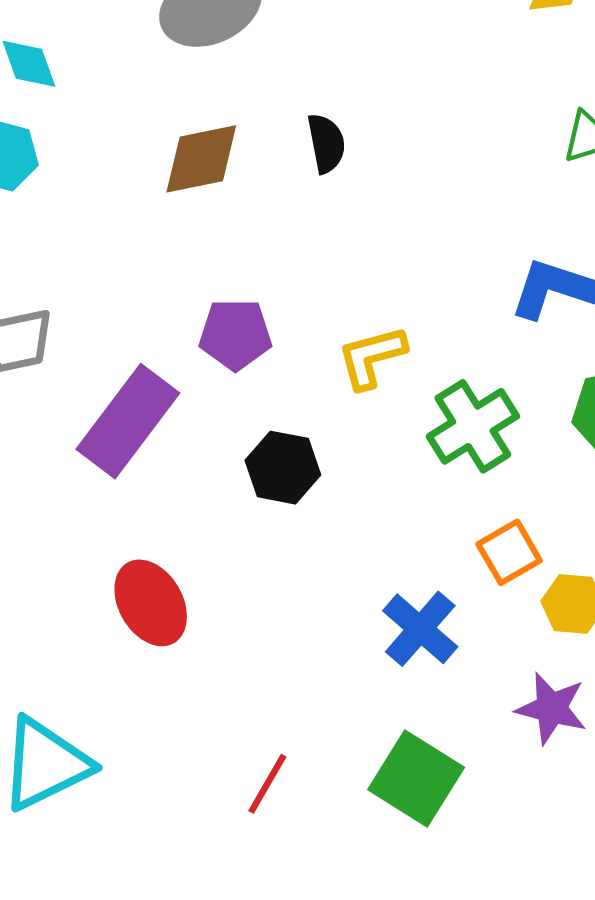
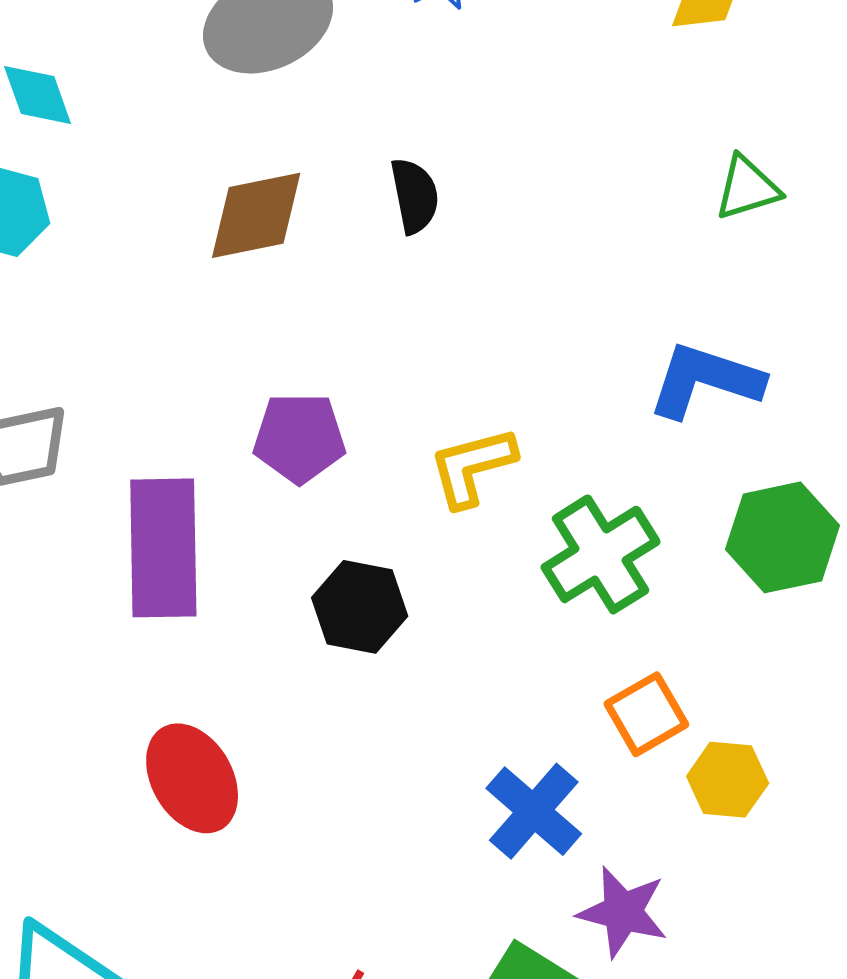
purple rectangle: (128, 421) -> (163, 548), turned -38
purple star: (551, 708) -> (623, 912), moved

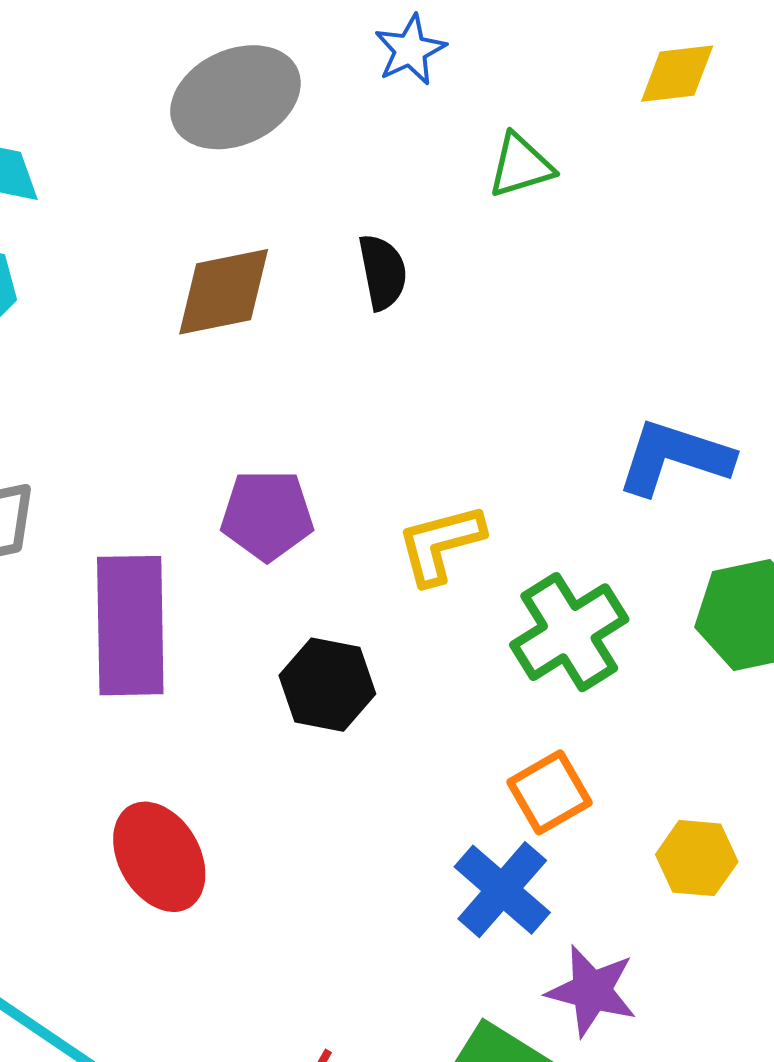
green triangle: (747, 188) -> (521, 166), moved
orange square: (646, 714) -> (550, 792), moved

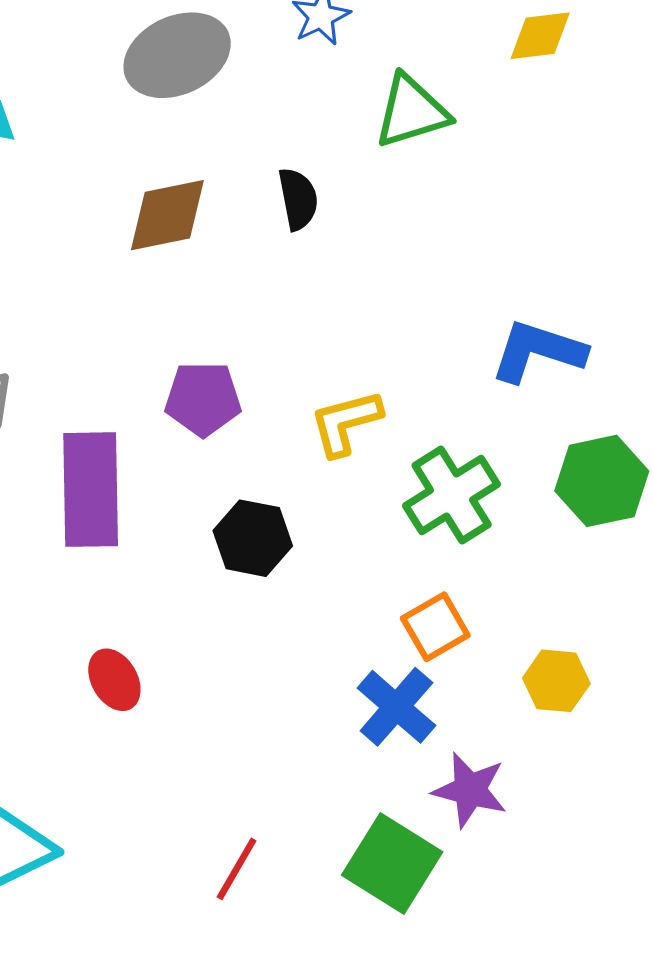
green triangle: (521, 166) -> (412, 111), size x1.4
red ellipse: (159, 857) -> (114, 680), size x0.7

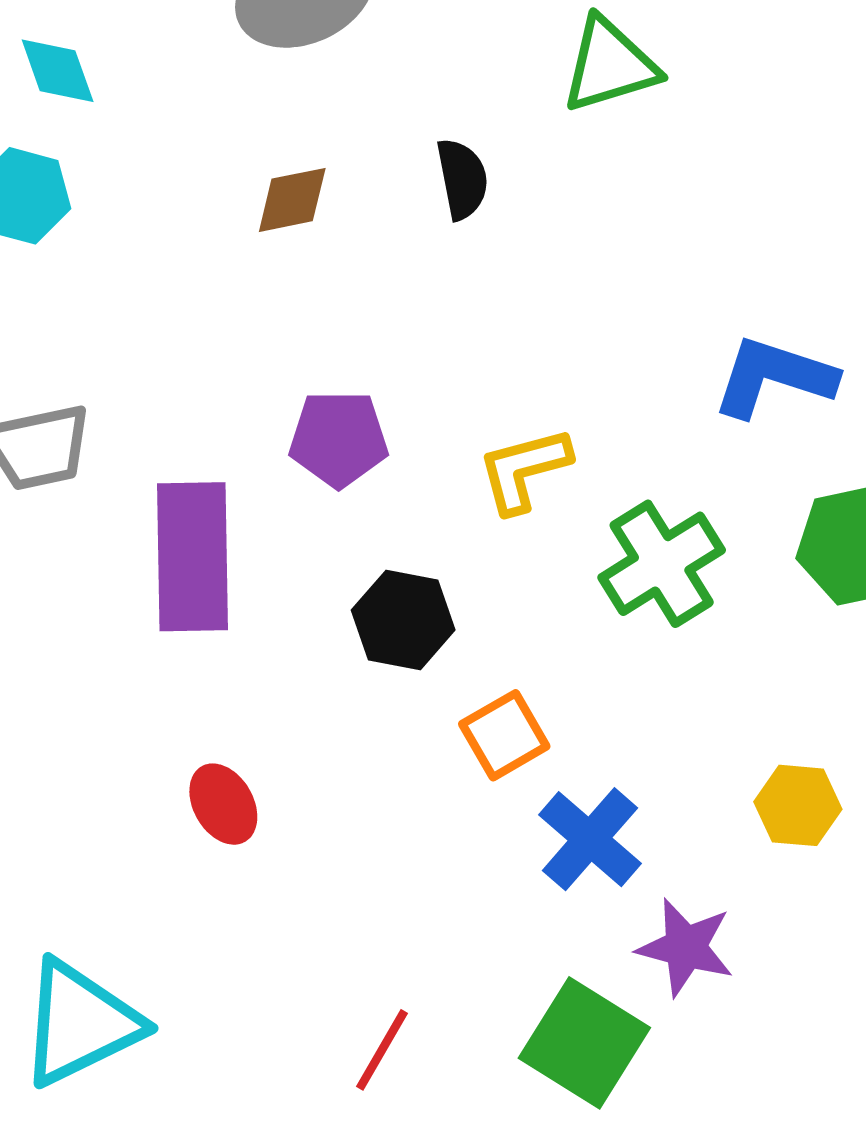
brown diamond: (167, 215) -> (292, 200), size x0.7
orange square: (435, 627) -> (504, 735), moved

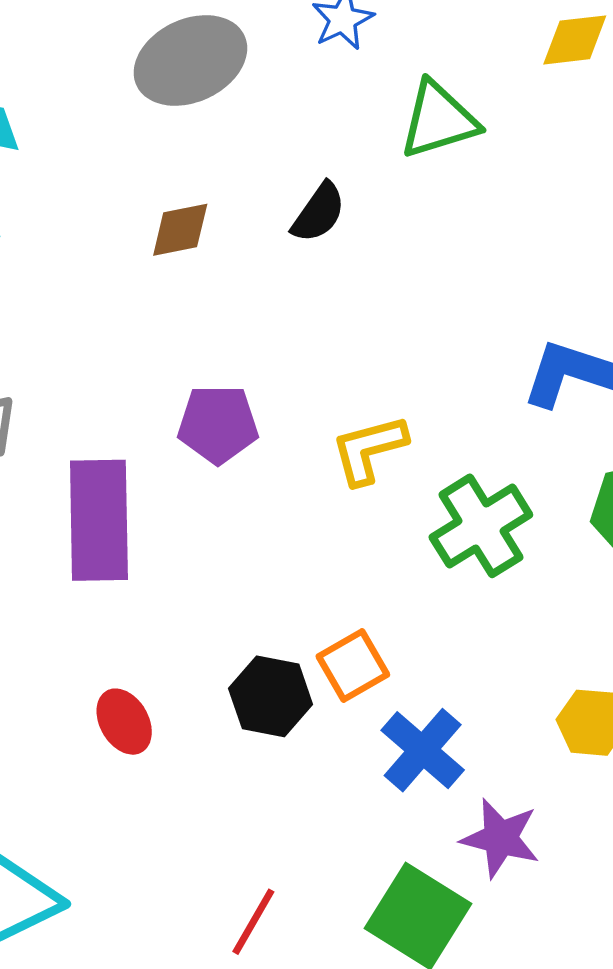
black semicircle: (462, 179) -> (319, 213), turned 46
black hexagon: (403, 620) -> (271, 696), moved

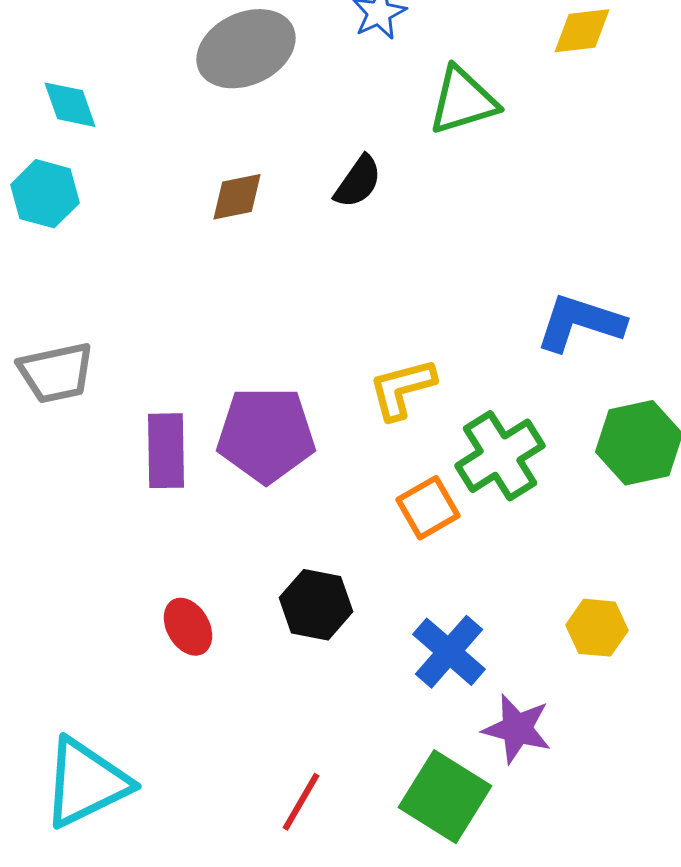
purple pentagon: (218, 424) -> (266, 435), moved, size x1.4
purple rectangle: (99, 520) -> (166, 451), size x0.7
orange square: (353, 666) -> (428, 508), moved

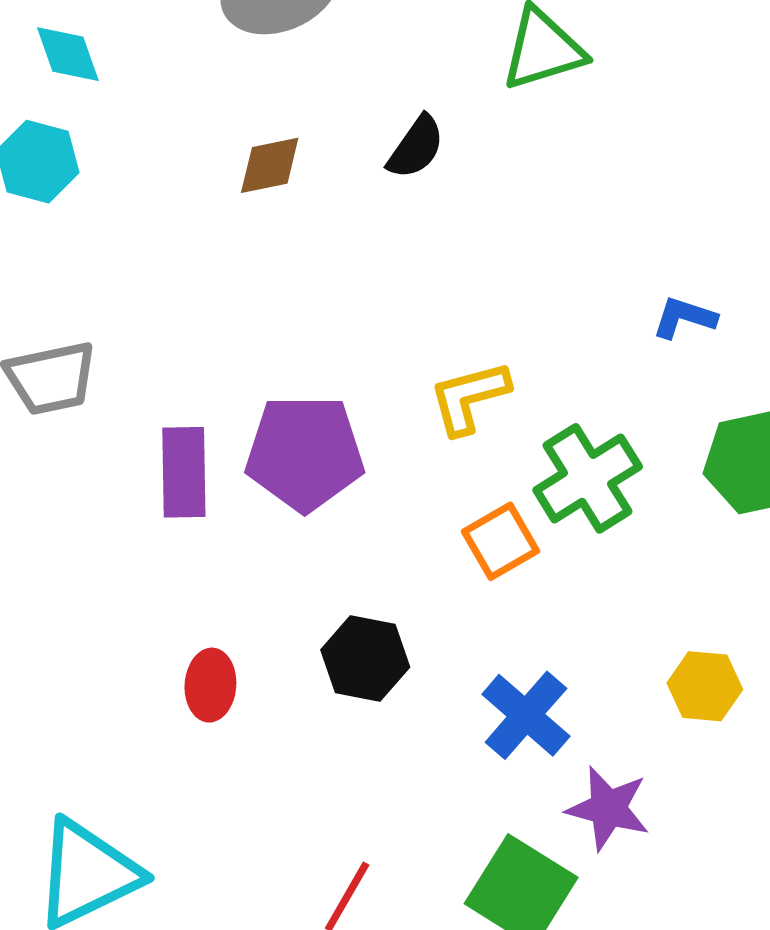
blue L-shape: (580, 323) -> (684, 318), size x0.6
red ellipse: (188, 627) -> (210, 685), turned 34

